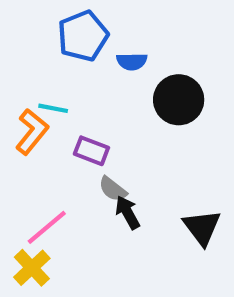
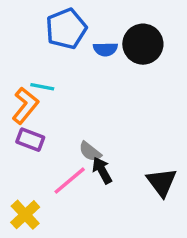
black circle: (179, 100) -> (143, 44), moved
purple rectangle: (91, 151) -> (30, 140), moved
pink line: (47, 227) -> (70, 181), moved

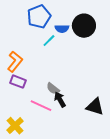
cyan line: (42, 87) -> (49, 41), moved, turned -56
pink line: (70, 181) -> (41, 106), turned 65
black triangle: (162, 182) -> (95, 107), turned -36

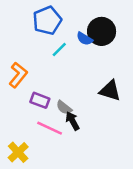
blue semicircle: (62, 29) -> (85, 39), moved, turned 32
purple rectangle: (18, 82) -> (40, 100), moved
black triangle: (95, 107) -> (110, 91), moved

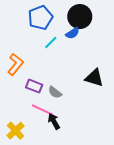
black circle: (102, 31) -> (80, 17), moved
blue semicircle: (85, 39) -> (73, 33), turned -64
black arrow: (73, 121) -> (54, 121), moved

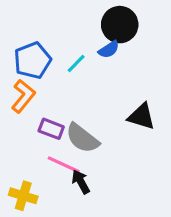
blue pentagon: (40, 18) -> (33, 60), moved
gray semicircle: (55, 92) -> (82, 138), size x1.6
yellow cross: (15, 131) -> (23, 196), turned -30

